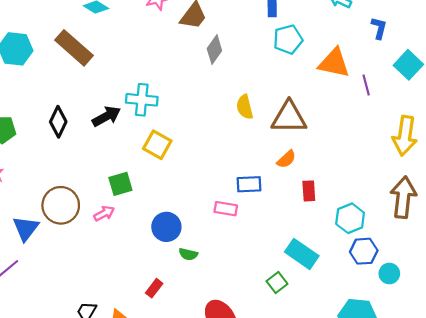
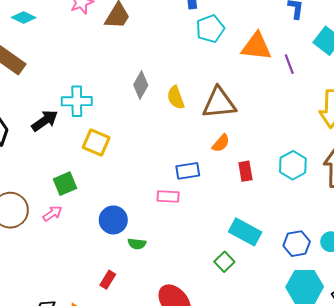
gray diamond: (214, 50) -> (141, 85), moved
cyan hexagon: (350, 218) -> (293, 165), moved
blue hexagon: (364, 251) -> (297, 244), moved

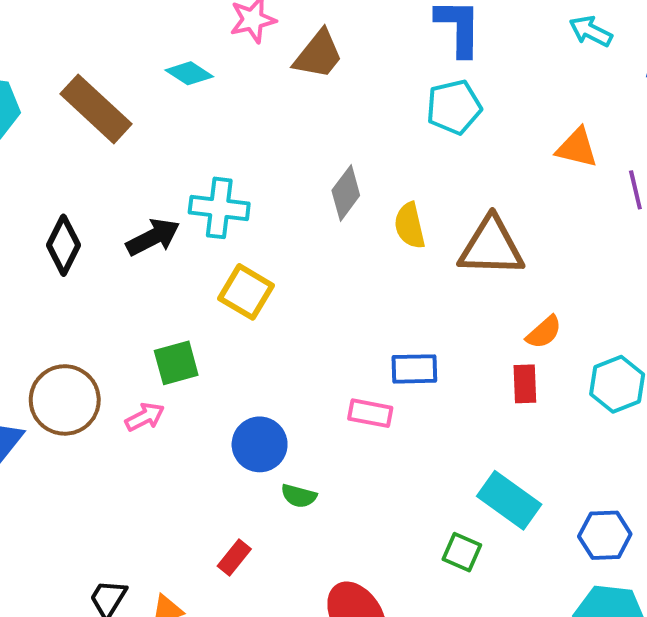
cyan diamond: (24, 17) -> (189, 73), moved
cyan pentagon: (210, 29) -> (454, 107), moved
orange triangle: (256, 46) -> (577, 148), size x0.7
orange semicircle: (221, 143) -> (544, 332), moved
green square: (224, 262) -> (462, 552), turned -30

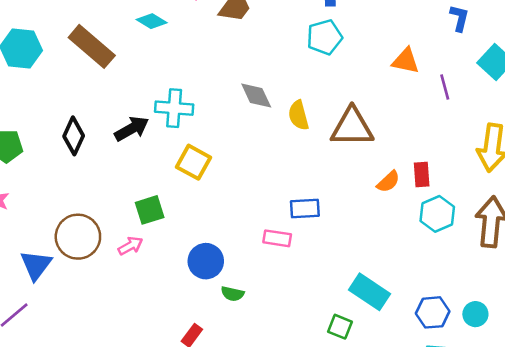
gray diamond: (346, 193) -> (256, 95), turned -60
red rectangle: (525, 384) -> (422, 175), moved

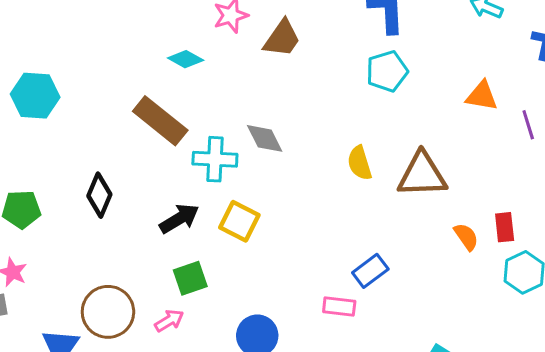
brown rectangle: (92, 46) -> (160, 121), moved
gray diamond: (256, 95) -> (265, 138), moved
black arrow: (132, 129) -> (179, 219), moved
orange semicircle: (388, 182) -> (466, 237), turned -80
blue rectangle: (305, 208) -> (370, 271), turned -32

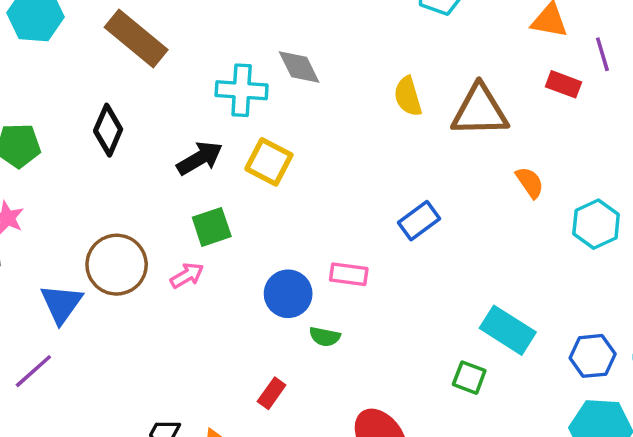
brown rectangle: (160, 121) -> (136, 38), moved
red rectangle: (505, 227) -> (564, 84), moved, turned -64
pink rectangle: (339, 306) -> (349, 274), moved

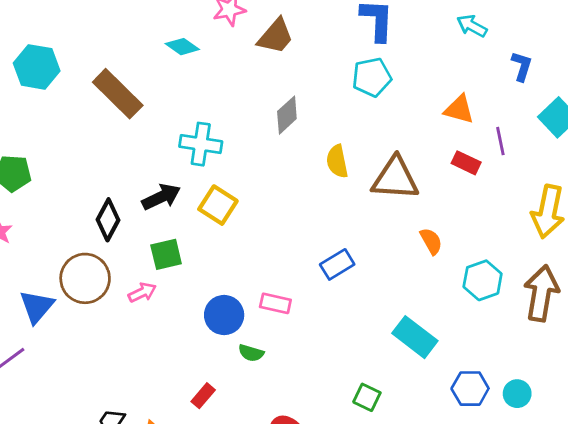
gray diamond: (299, 67) -> (287, 115), moved, turned 69
black diamond: (108, 130) -> (108, 220), moved
cyan rectangle: (508, 330) -> (415, 337), moved

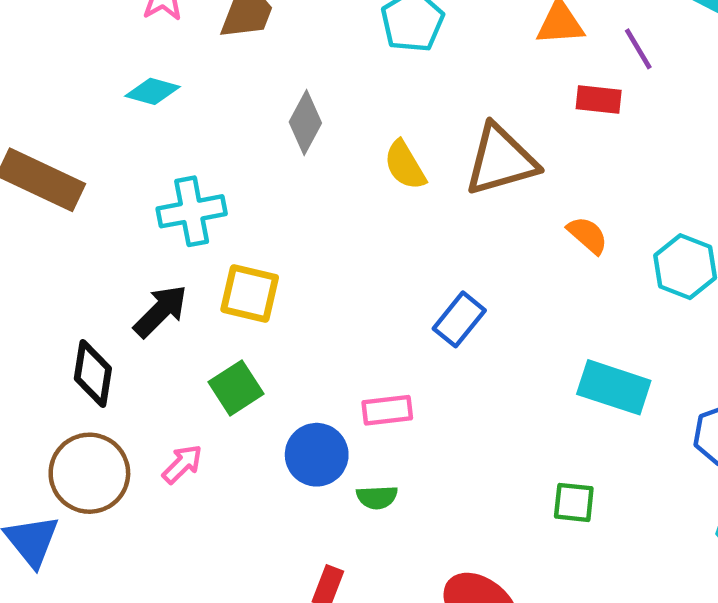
cyan diamond: (182, 47) -> (152, 91), moved
green square: (166, 254) -> (236, 388), moved

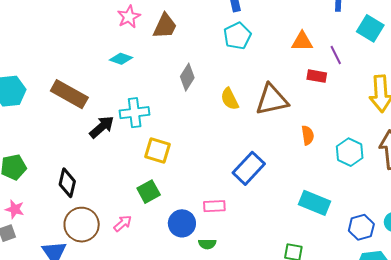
orange semicircle: (588, 235) -> (308, 135), turned 36
black arrow: (161, 311) -> (102, 127), moved
blue rectangle: (459, 319) -> (249, 168), size x1.4
black diamond: (93, 374) -> (67, 183), moved

